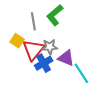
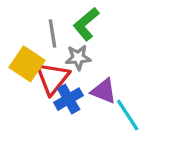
yellow square: (17, 41) -> (27, 64), size x1.5
gray star: (50, 47) -> (78, 58), moved

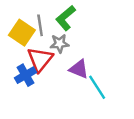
yellow square: (27, 64) -> (22, 33), moved
blue cross: (69, 99) -> (26, 75), moved

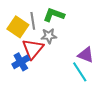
green L-shape: (66, 18) -> (54, 15), turned 60
purple triangle: (79, 69) -> (86, 55), moved

